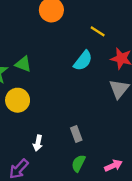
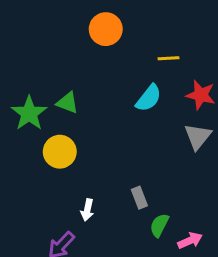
yellow line: (98, 31) -> (169, 58), turned -35
green semicircle: (78, 163) -> (159, 225), moved

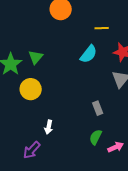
green triangle: (67, 103) -> (36, 57), turned 49
gray rectangle: (139, 198) -> (98, 108), moved

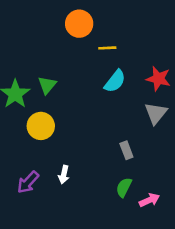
yellow line: (102, 28) -> (107, 48), moved
purple arrow: (32, 150) -> (28, 182), moved

